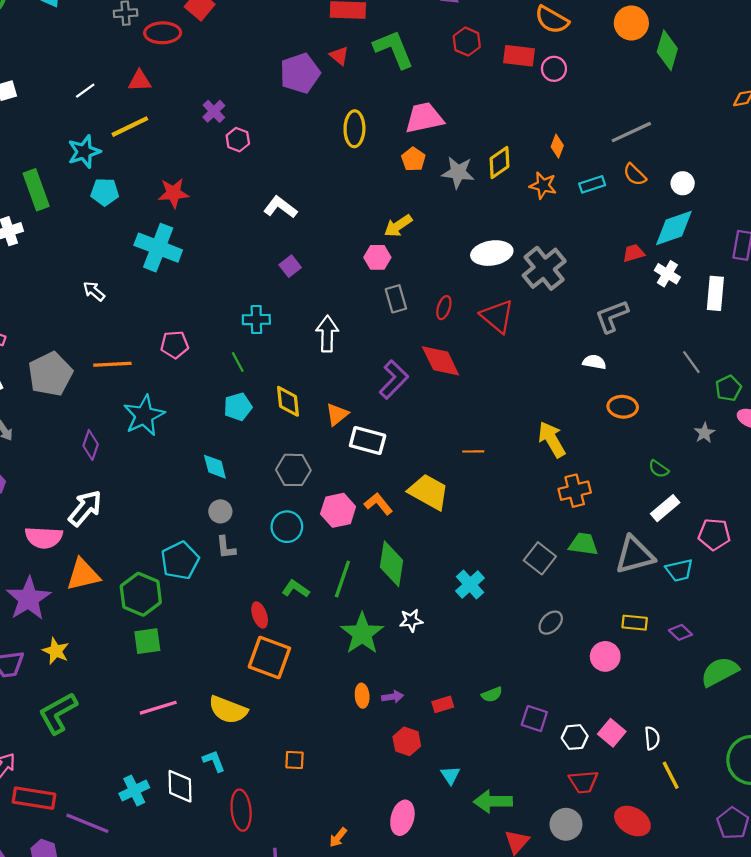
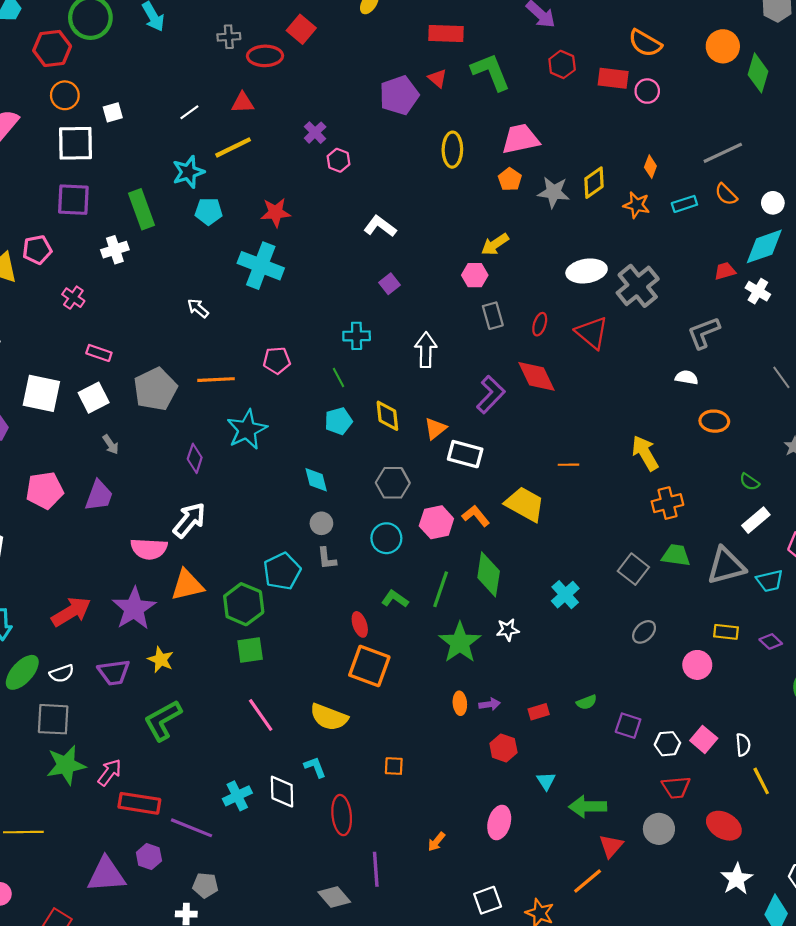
pink line: (158, 708) -> (261, 715), turned 72

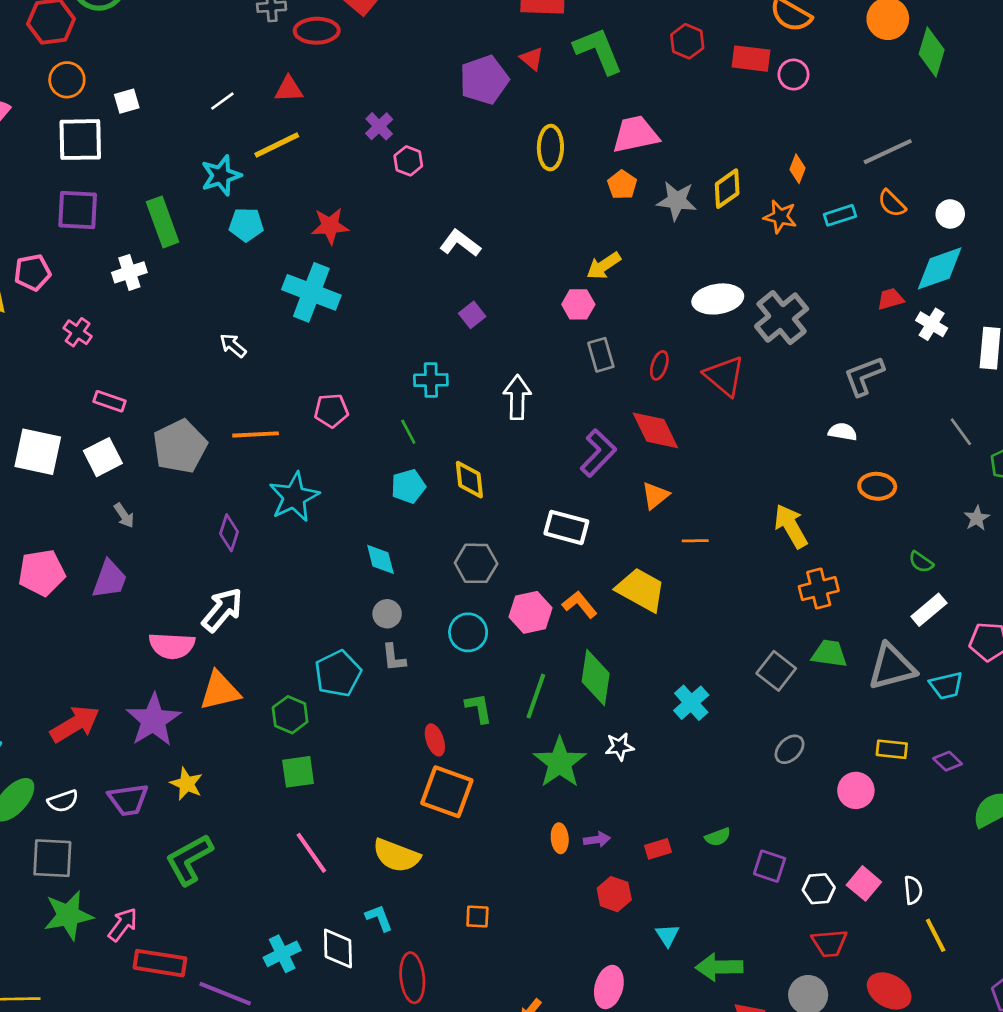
orange triangle: (435, 429) -> (655, 496), moved
green L-shape: (395, 599) -> (479, 708), turned 45
green hexagon: (244, 604) -> (290, 715), size x0.7

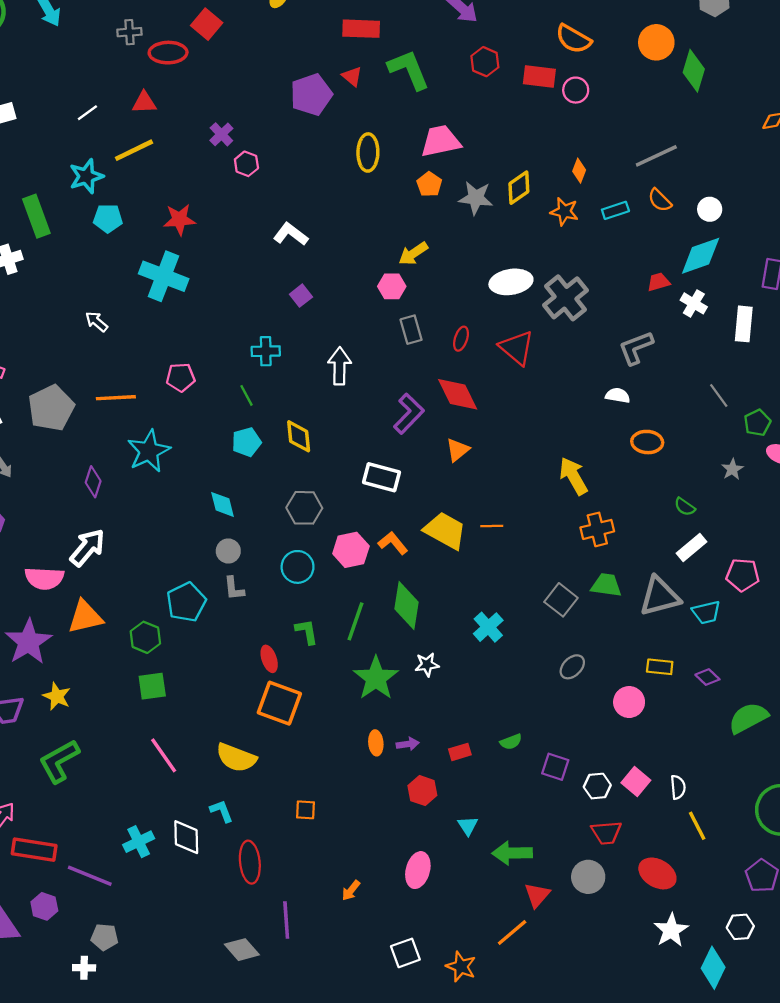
orange line: (695, 541) -> (492, 526), moved

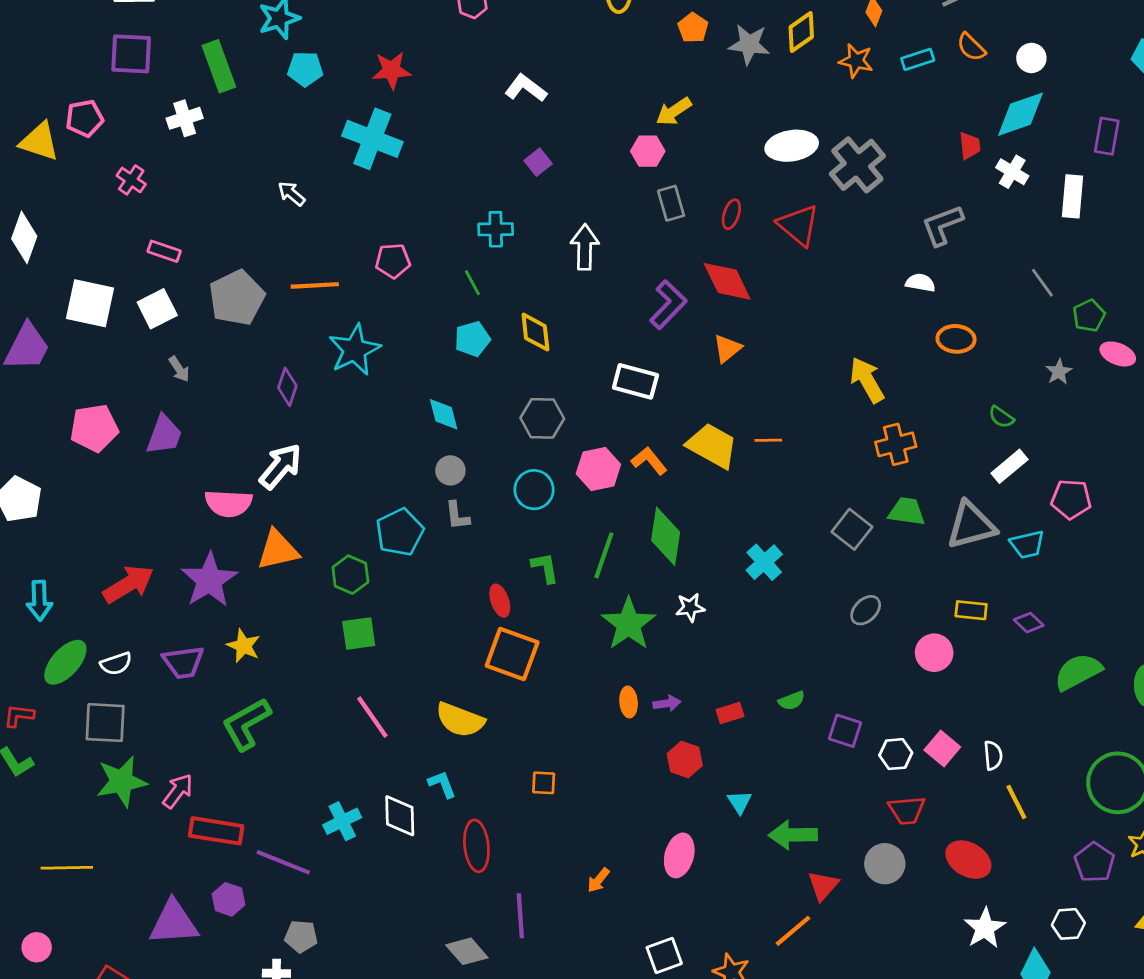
red trapezoid: (659, 282) -> (970, 146), turned 100

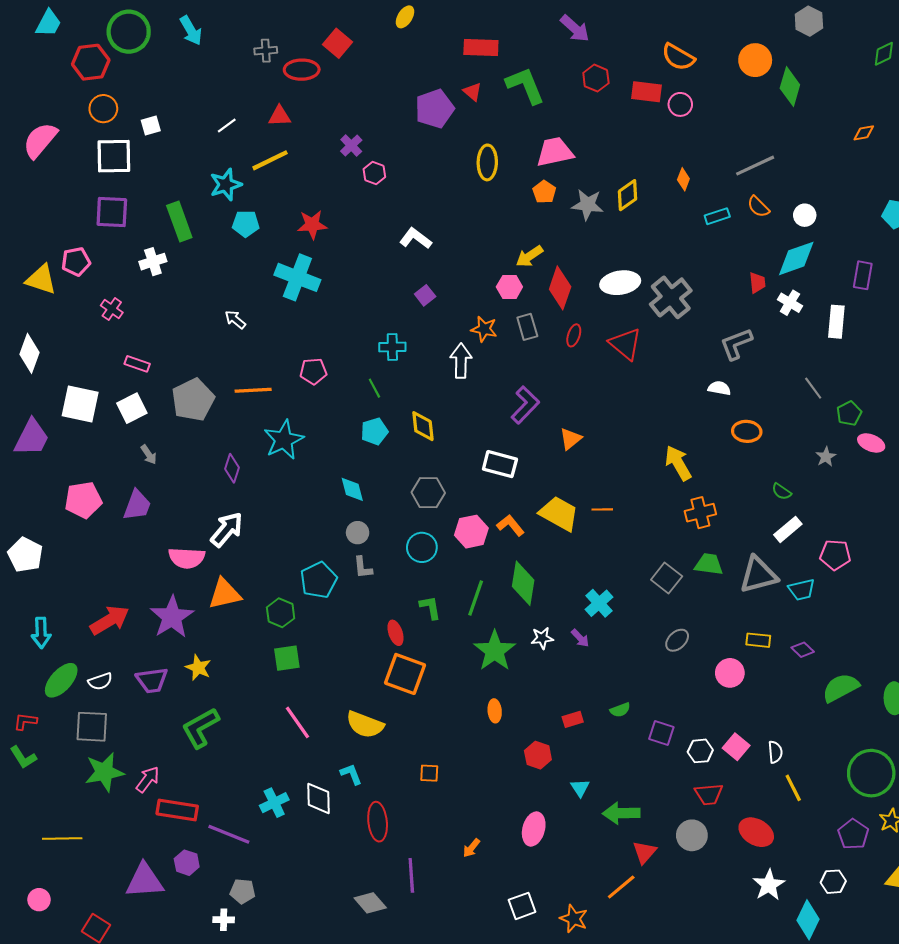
orange star: (856, 61) -> (484, 329), moved
red diamond: (727, 281) -> (560, 288), moved, turned 45
purple arrow: (667, 703) -> (580, 638), moved, turned 54

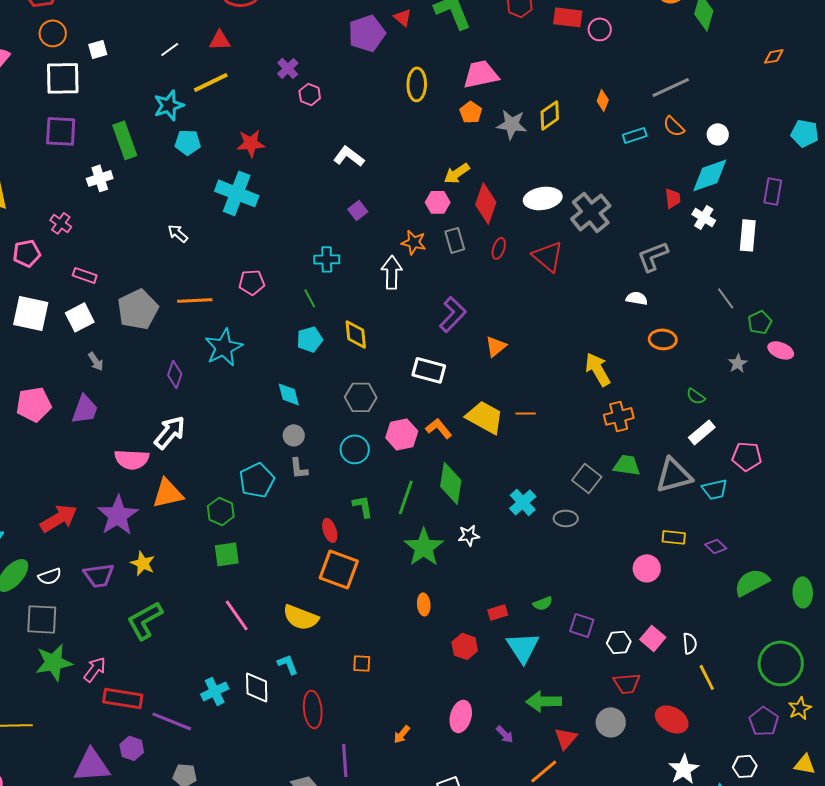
pink pentagon: (76, 262) -> (27, 253), moved
purple arrow: (580, 638) -> (505, 734), moved
gray ellipse: (677, 640) -> (566, 518), moved, turned 45
cyan triangle: (580, 788) -> (523, 647), moved, size x1.8

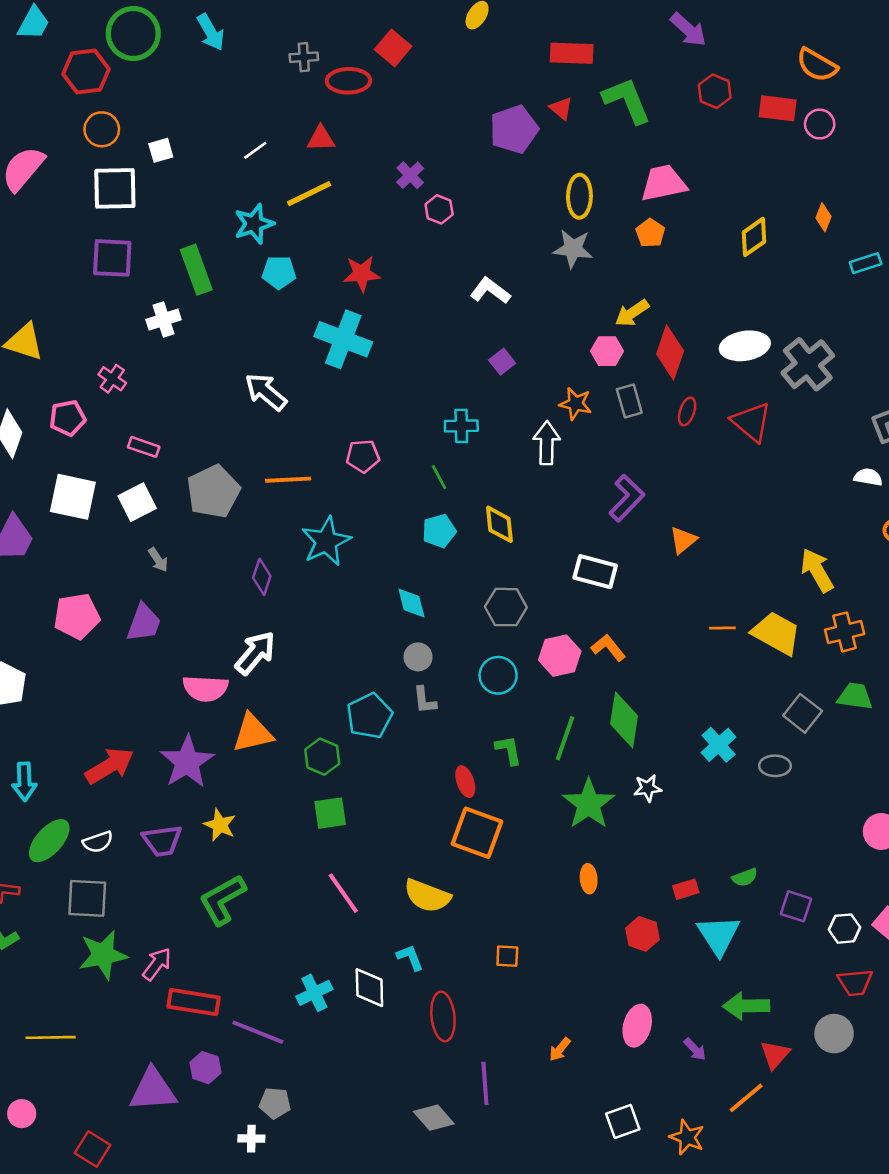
gray star: (512, 124) -> (573, 249), moved
white arrow: (178, 233) -> (266, 392), size x1.6
yellow trapezoid: (485, 417) -> (776, 633), moved

